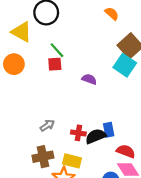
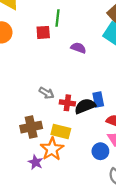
green line: (57, 50) -> (58, 18), moved, turned 49
gray arrow: (47, 125) -> (47, 93), moved, turned 64

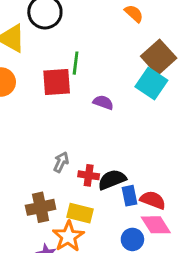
red square: (43, 32) -> (57, 82), size x1.5
gray arrow: (47, 93) -> (61, 162), turned -96
blue rectangle: (98, 100) -> (130, 196), moved

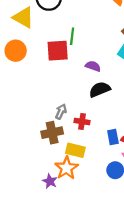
black semicircle: (112, 180) -> (100, 89), moved
brown cross: (41, 207) -> (52, 133), moved

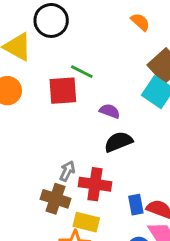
green line: (72, 36) -> (82, 72), turned -70
red cross: (82, 122) -> (95, 184), size x1.5
brown cross: (52, 133) -> (56, 199), turned 30

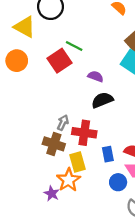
red square: (63, 91) -> (59, 61), turned -30
blue rectangle: (136, 205) -> (108, 154), moved
yellow rectangle: (86, 222) -> (78, 162), turned 60

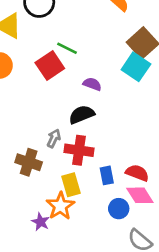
black semicircle: (102, 100) -> (82, 115), moved
brown cross: (54, 144) -> (29, 162), moved

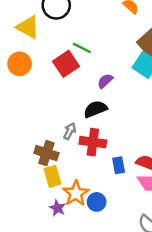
purple semicircle: (92, 84) -> (105, 81), turned -63
yellow rectangle: (71, 185) -> (53, 176), moved
blue circle: (119, 209) -> (97, 202), moved

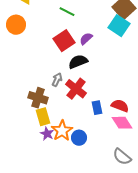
red square: (66, 64) -> (64, 41), moved
red cross: (93, 142) -> (76, 89), turned 30
purple star: (57, 208) -> (47, 134), moved

